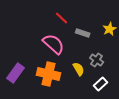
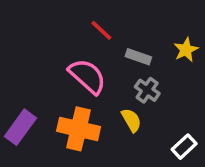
gray cross: (97, 60) -> (147, 90), moved
white rectangle: (101, 84) -> (184, 147), moved

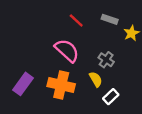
gray rectangle: (138, 57) -> (110, 19), moved
white rectangle: (184, 147) -> (111, 97), moved

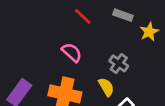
pink semicircle: (67, 50) -> (72, 52), size x0.7

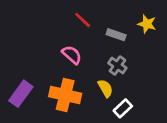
gray rectangle: (123, 15) -> (116, 35), moved
yellow star: (149, 32) -> (147, 24), moved, turned -30

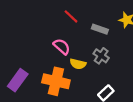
yellow semicircle: (105, 88) -> (78, 64), moved, turned 133

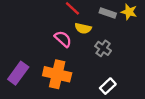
gray rectangle: (100, 29) -> (108, 13), moved
yellow semicircle: (78, 64) -> (83, 28), moved

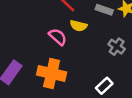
gray cross: (103, 48) -> (117, 47), moved

